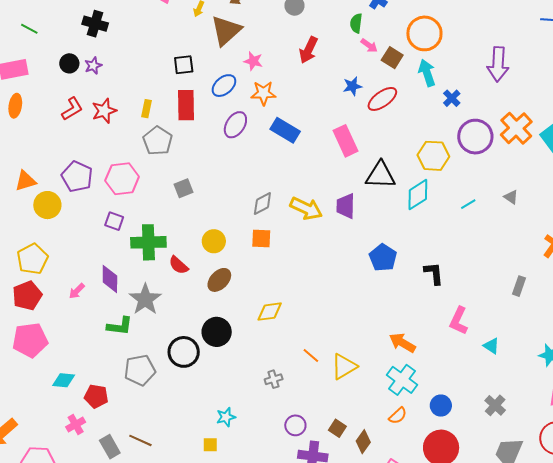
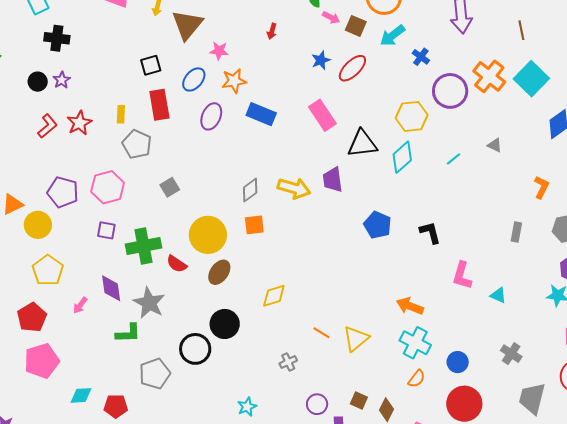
red arrow: (309, 50) -> (272, 31), size x0.6
cyan arrow: (427, 73) -> (392, 36), turned -100
yellow circle: (214, 241) -> (208, 235), size x1.6
yellow pentagon: (32, 259) -> (48, 270), moved

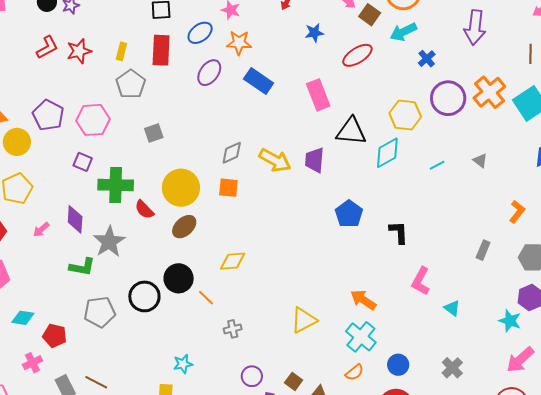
blue star: (321, 60) -> (314, 33), moved
orange line: (321, 333) -> (206, 298), moved

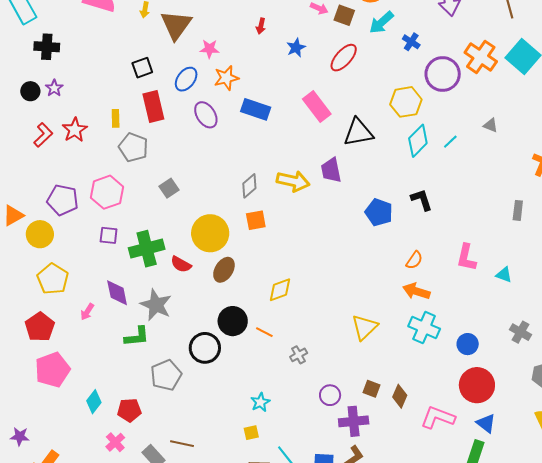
purple ellipse: (209, 73) -> (206, 115), turned -52
cyan diamond: (387, 153) -> (418, 141), moved
black L-shape: (399, 232) -> (422, 200), moved
cyan diamond: (23, 318) -> (94, 402), turned -45
orange semicircle: (355, 372) -> (414, 260), moved

